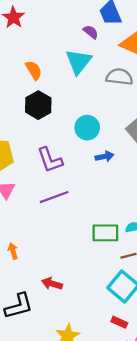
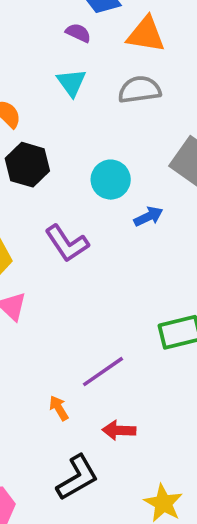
cyan triangle: (79, 62) -> (72, 83), size x0.7
purple line: (54, 197) -> (103, 372), moved
orange arrow: (13, 251) -> (59, 408), moved

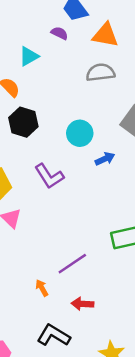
cyan triangle: (72, 83) -> (29, 56), moved, turned 35
black L-shape: (77, 478) -> (54, 335), turned -120

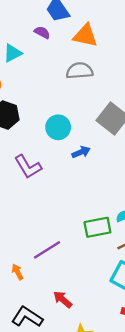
red arrow: (82, 304) -> (63, 299), moved, turned 36

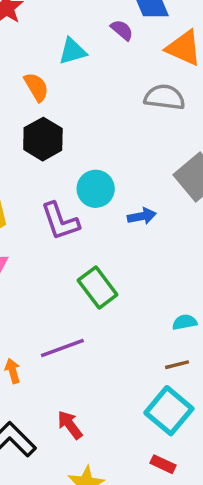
cyan circle: (58, 127) -> (96, 189), moved
green rectangle: (97, 227) -> (98, 287), moved, turned 52

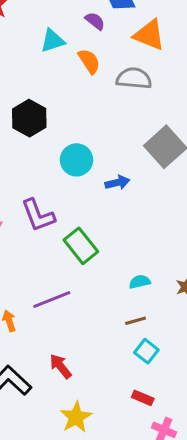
orange semicircle: (36, 87) -> (89, 61), moved
purple L-shape: (60, 221) -> (38, 215), moved
cyan semicircle: (185, 322) -> (140, 282), moved
brown line: (177, 365) -> (136, 321), moved
cyan square: (169, 411) -> (146, 351), size x0.6

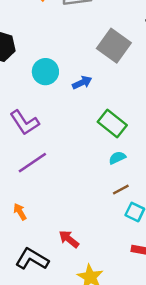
green rectangle: (81, 246) -> (112, 123), moved
purple line: (52, 300) -> (32, 163), moved

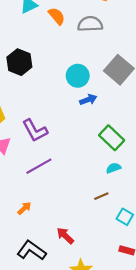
cyan circle: (45, 72) -> (78, 76), moved
brown line: (121, 190) -> (101, 196), moved
orange arrow: (20, 212) -> (24, 208), turned 72

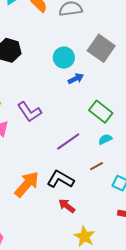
purple line: (39, 166) -> (68, 141), moved
orange arrow: (24, 208) -> (27, 184), size x2.0
black L-shape: (31, 250) -> (60, 179), moved

